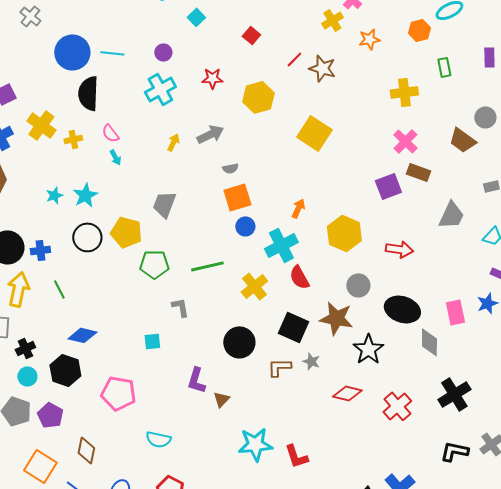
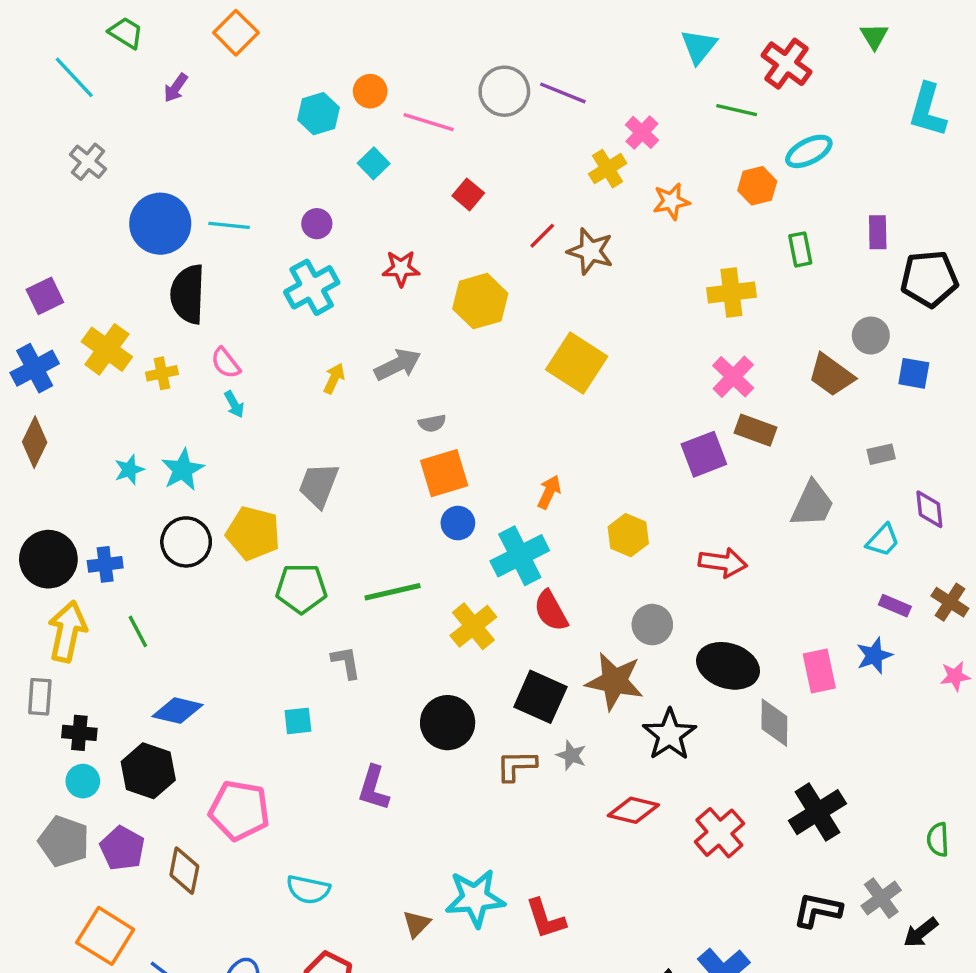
yellow hexagon: (344, 233) -> (628, 535), size x0.7
black cross: (25, 348) -> (79, 733), turned 30
brown triangle: (221, 399) -> (417, 924), moved
brown diamond: (86, 450) -> (184, 871), moved

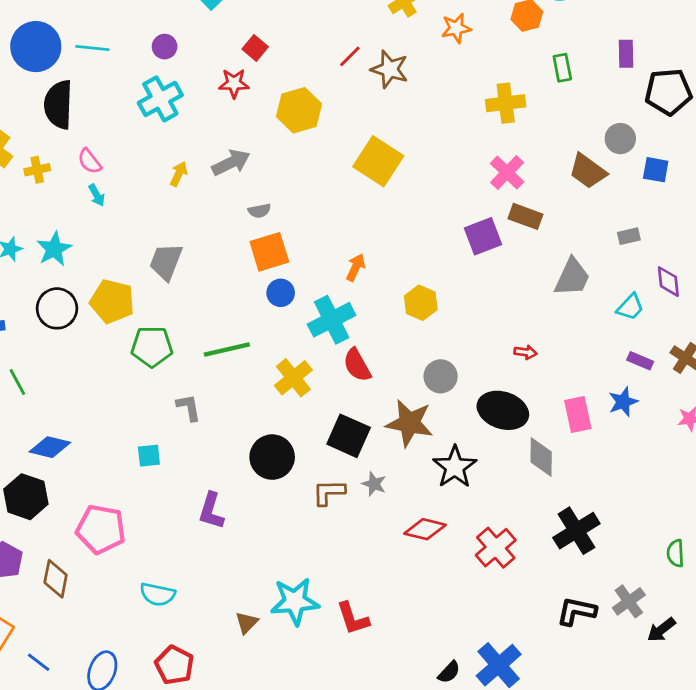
red square: (468, 194) -> (255, 48), moved
red arrow: (723, 563) -> (525, 352), moved, size x0.6

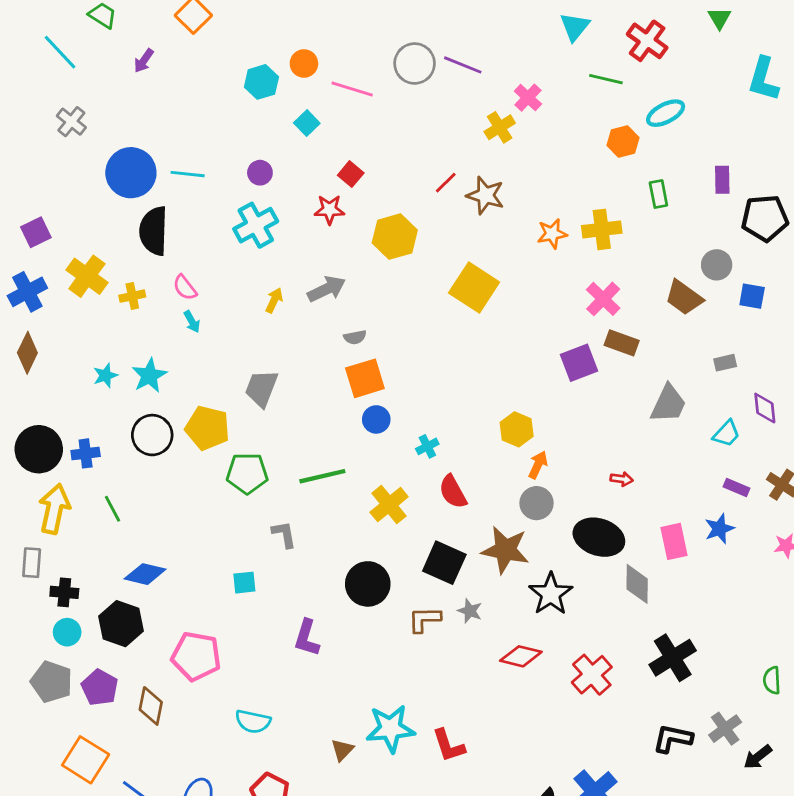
orange star: (456, 28) -> (552, 234), moved
orange arrow: (356, 267) -> (538, 465), moved
cyan cross: (332, 320) -> (427, 446), size x0.5

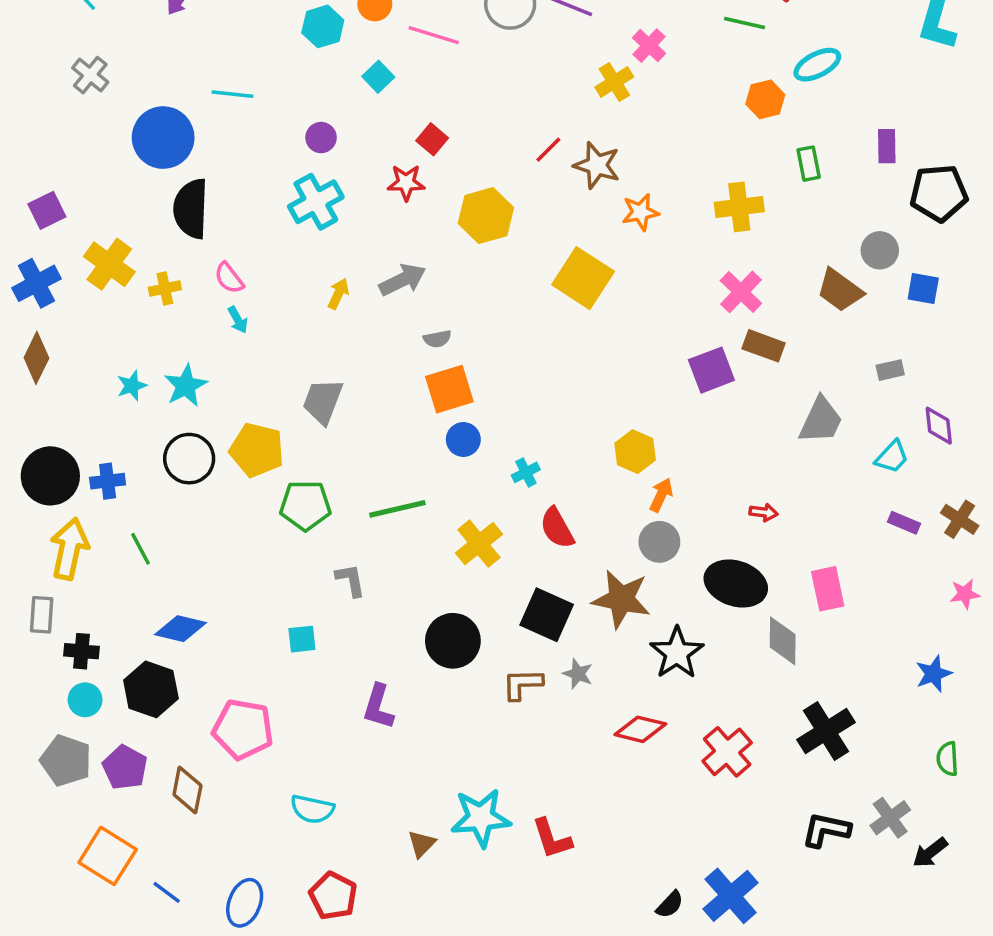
cyan line: (188, 174) -> (233, 94), moved
orange star: (552, 234) -> (640, 212), moved
blue star: (719, 529) -> (934, 674), moved

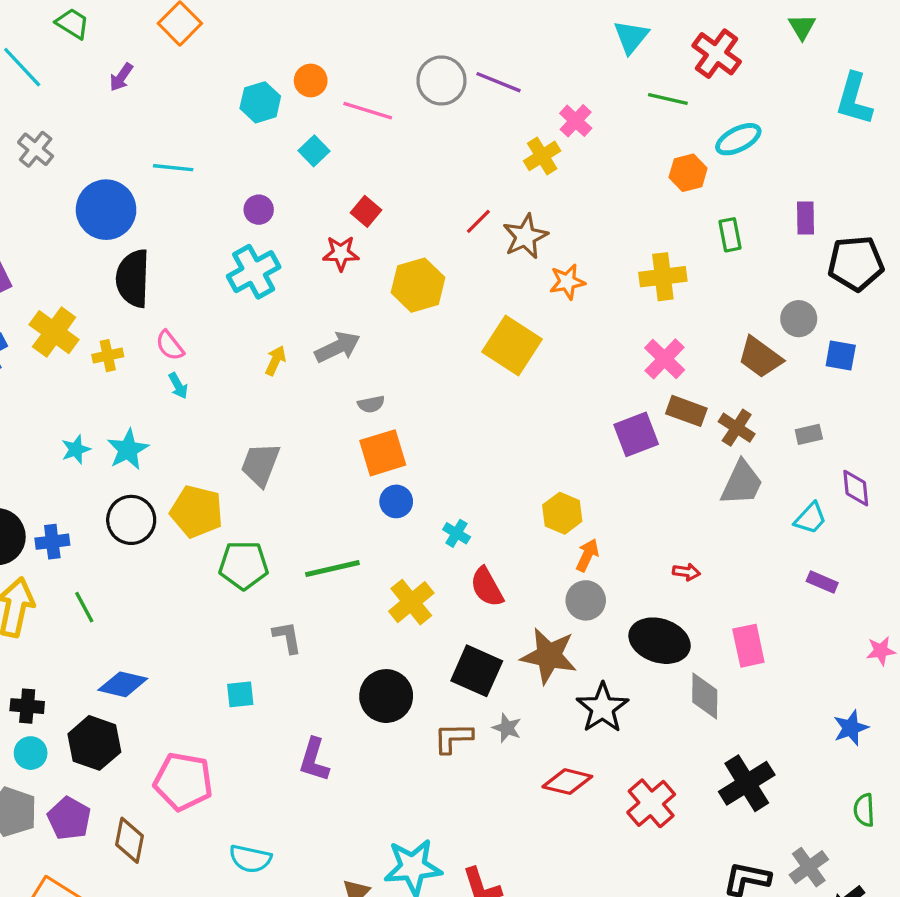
brown star: (597, 165) -> (525, 236), turned 30
cyan cross: (526, 472) -> (457, 533), turned -32
brown cross: (960, 519) -> (737, 428), moved

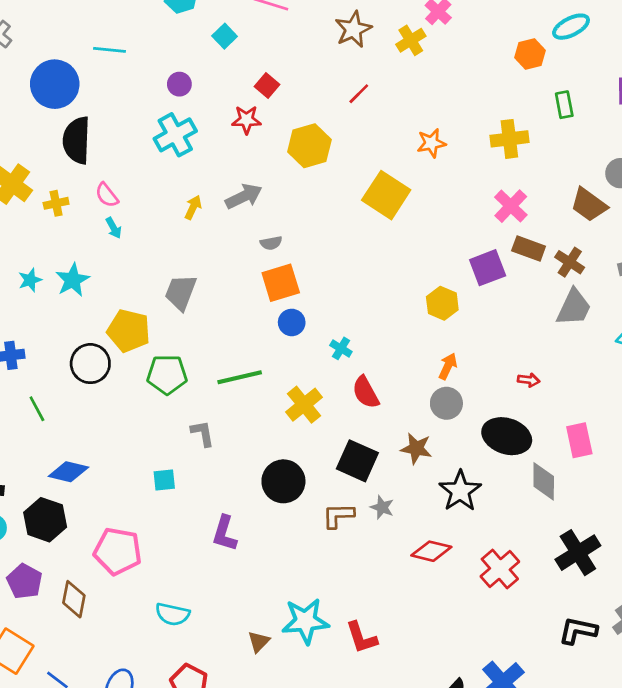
brown star: (525, 236) -> (353, 29), moved
yellow hexagon: (562, 513) -> (442, 303), moved
black circle: (131, 520) -> (90, 364), moved
brown star: (549, 656) -> (416, 448), size x0.7

